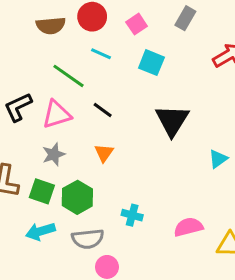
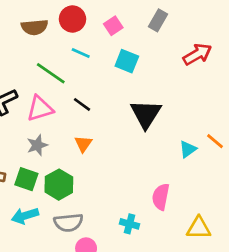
cyan cross: (132, 215) -> (129, 224), moved
pink semicircle: (188, 227) -> (161, 197), moved, turned -65

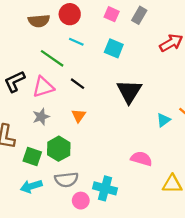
pink square: (113, 26) -> (112, 14), moved, turned -32
green square: (26, 179) -> (32, 156), moved
pink semicircle: (161, 197) -> (141, 159), turned 95
cyan arrow: (25, 216) -> (31, 186), moved
cyan cross: (129, 224) -> (105, 188), moved, size x1.5

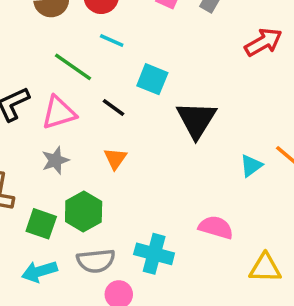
cyan square: (114, 48) -> (152, 79), moved
cyan cross: (105, 188) -> (154, 254), moved

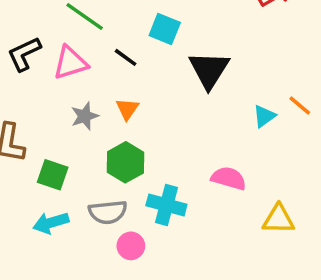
gray star: (55, 160) -> (85, 116), moved
green hexagon: (84, 211) -> (126, 162), moved

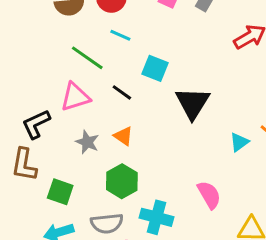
black L-shape: (24, 54) -> (36, 124), moved
orange triangle: (127, 109) -> (123, 136), turned -30
gray star: (85, 116) -> (87, 142), turned -30
pink semicircle: (229, 178) -> (209, 195), turned 44

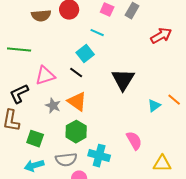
cyan line: (120, 35) -> (97, 33), moved
green line: (87, 58) -> (19, 50), moved, turned -30
cyan square: (155, 68) -> (85, 54), moved, turned 30
orange triangle: (123, 136) -> (77, 102), size x1.5

